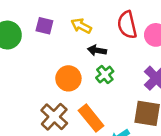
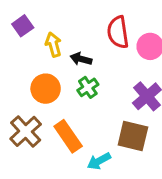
purple square: (44, 26) -> (23, 26), turned 36
yellow arrow: (81, 26) -> (53, 45), moved, turned 42

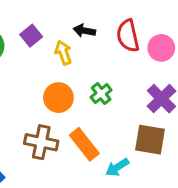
black arrow: (81, 59) -> (84, 31), moved
brown cross: (26, 131) -> (41, 142), turned -32

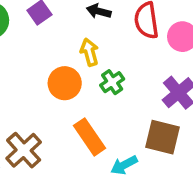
yellow arrow: (63, 53) -> (89, 52), moved
brown cross: (41, 142) -> (24, 150), moved, turned 32

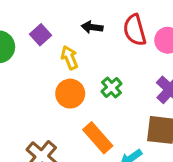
yellow arrow: (89, 52) -> (69, 58), moved

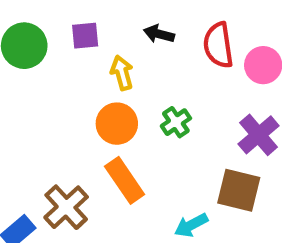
purple square: (41, 35) -> (85, 36), turned 30
orange rectangle: (98, 138) -> (125, 180), moved

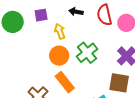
green cross: (176, 122) -> (87, 53), size x1.5

